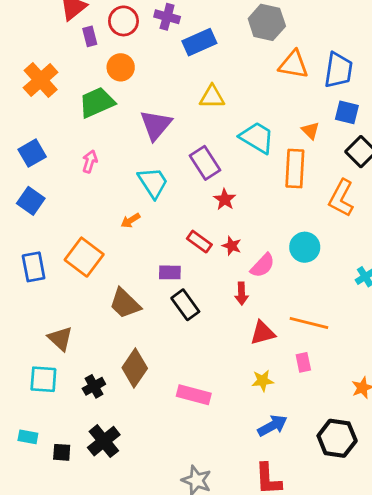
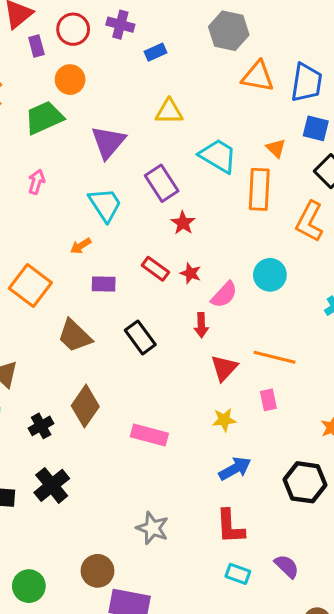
blue rectangle: (199, 42) -> (155, 52), size x0.6
purple rectangle: (170, 272) -> (104, 284), moved
red triangle: (263, 333) -> (224, 368), turned -32

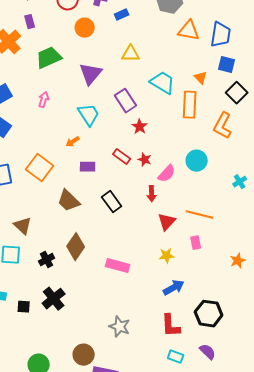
purple rectangle: (36, 46) -> (30, 22), moved
orange circle: (70, 80) -> (85, 28), moved
black hexagon: (305, 482) -> (209, 314), moved

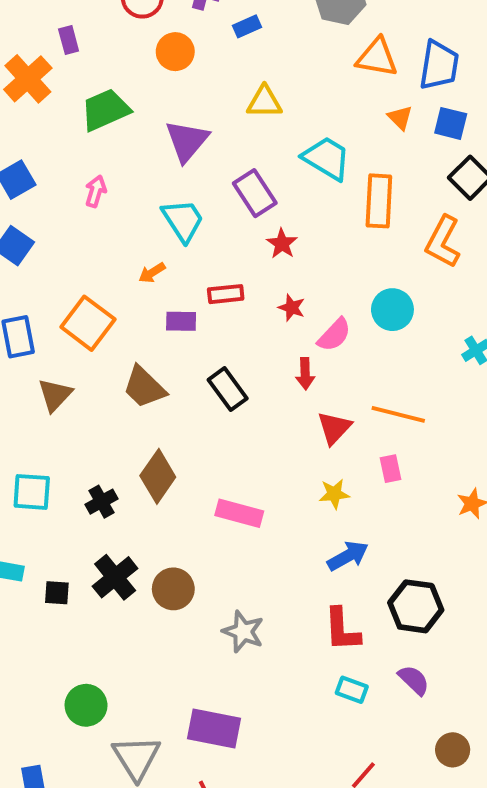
orange triangle: (201, 78) -> (400, 118), moved
red rectangle: (122, 157) -> (226, 294), moved, turned -42
brown triangle: (23, 226) -> (55, 395), moved, turned 30
brown circle: (84, 355) -> (173, 589), moved

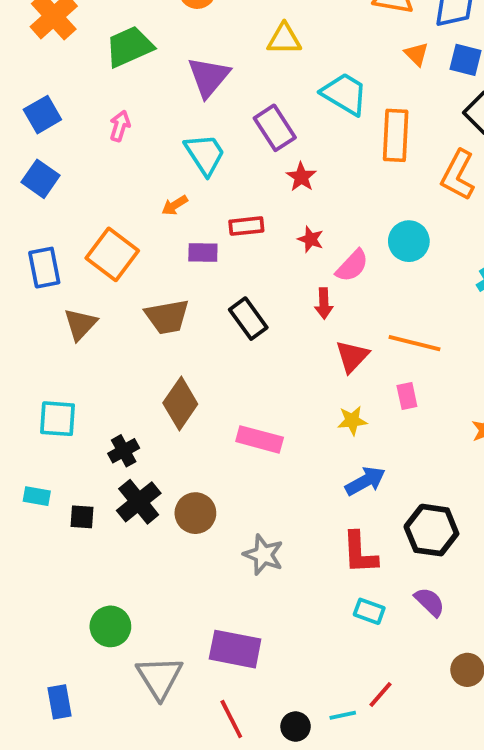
brown trapezoid: (144, 387) -> (167, 317), turned -54
black cross: (102, 502) -> (124, 451), moved

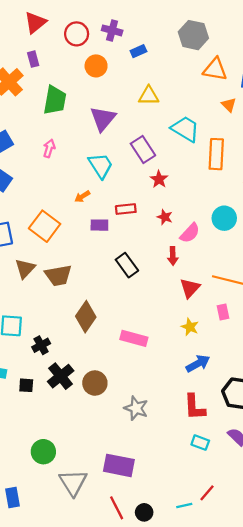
green trapezoid: (129, 47) -> (55, 100), turned 124
brown trapezoid: (167, 317) -> (58, 275), moved
yellow star: (352, 421) -> (190, 327), turned 30
black cross: (124, 451) -> (41, 345), moved
black circle: (296, 727) -> (144, 512), moved

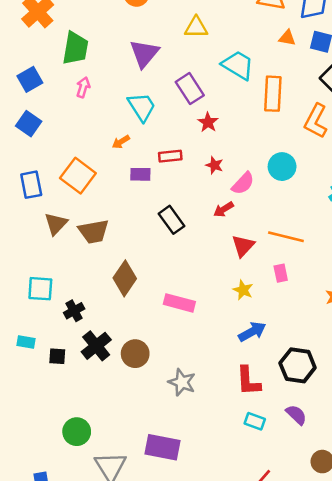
green trapezoid: (55, 100) -> (75, 48), moved
orange triangle: (229, 105) -> (287, 38), turned -35
red arrow: (173, 256) -> (224, 209), turned 60

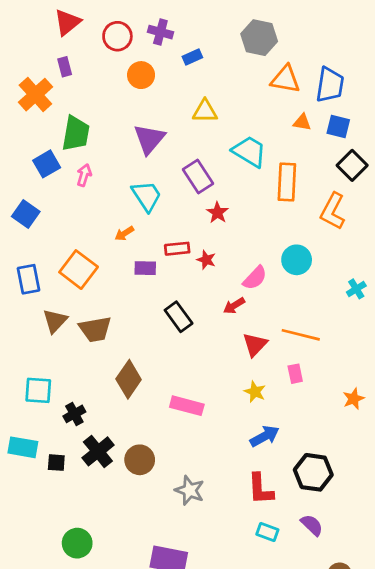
blue square: (30, 79) -> (47, 164), moved
red star: (214, 165) -> (206, 260), moved
cyan rectangle: (26, 342) -> (23, 447), size x1.5

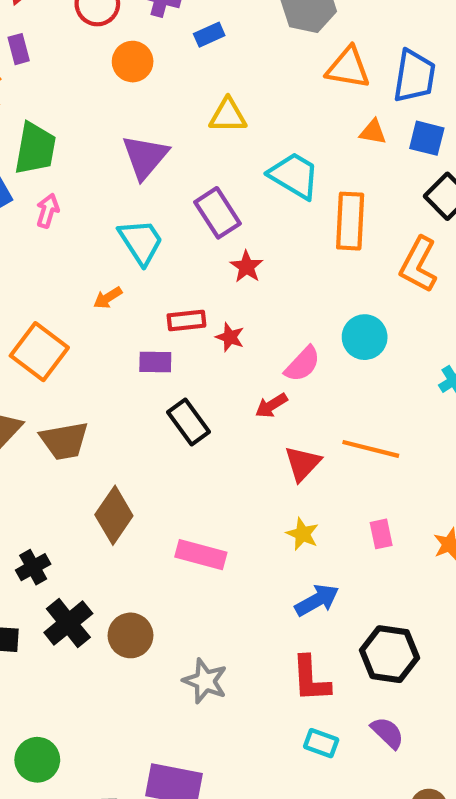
purple rectangle: (145, 268) -> (155, 362), moved
pink rectangle: (295, 374) -> (381, 534), moved

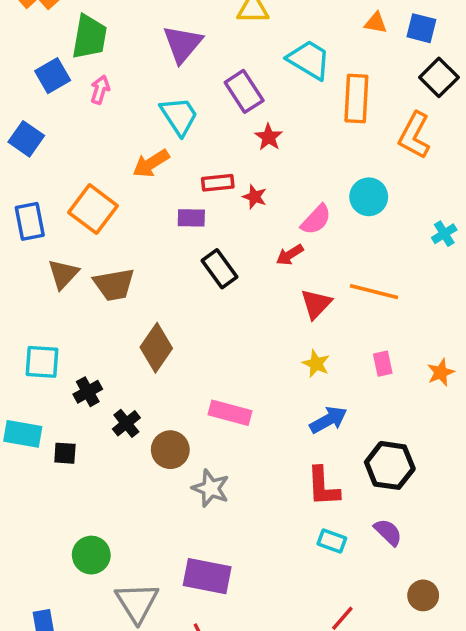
orange arrow: (108, 298) -> (151, 163), size x1.5
pink rectangle: (201, 555) -> (230, 413), moved
black cross: (68, 623) -> (126, 423), moved, size x0.7
gray star: (205, 681) -> (211, 488), moved

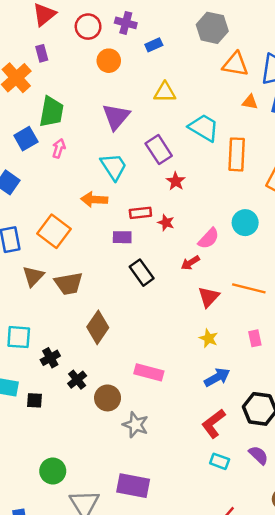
orange arrow: (151, 163) -> (94, 199), turned 35
red L-shape: (323, 487) -> (213, 424), turned 56

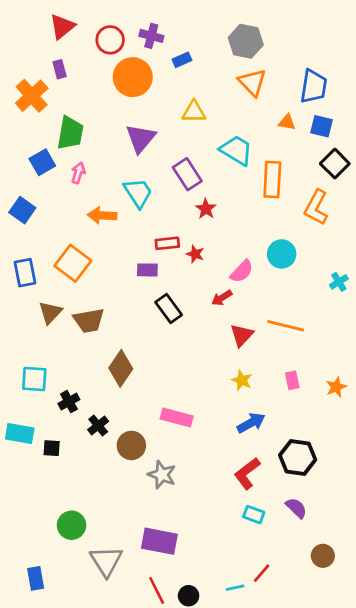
orange circle: (109, 61) -> (133, 77), size x1.5
orange triangle: (235, 64) -> (252, 82), moved, turned 36
orange arrow: (94, 199) -> (102, 215), moved

